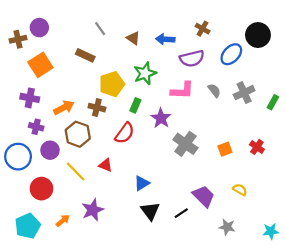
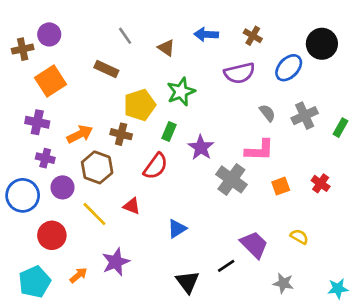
blue arrow: (165, 39) -> (206, 34), moved
pink L-shape: (182, 90) -> (259, 150), moved
black triangle: (150, 211) -> (188, 282), moved

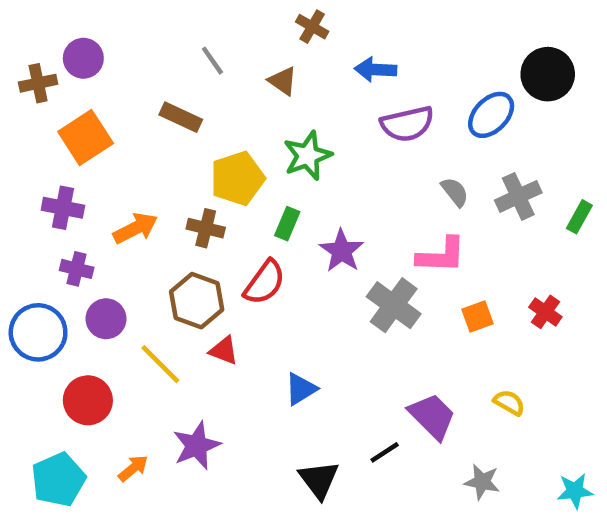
blue arrow: (206, 34) -> (376, 70), moved
brown cross: (253, 36) -> (312, 27), moved
brown hexagon: (97, 167) -> (197, 301), moved

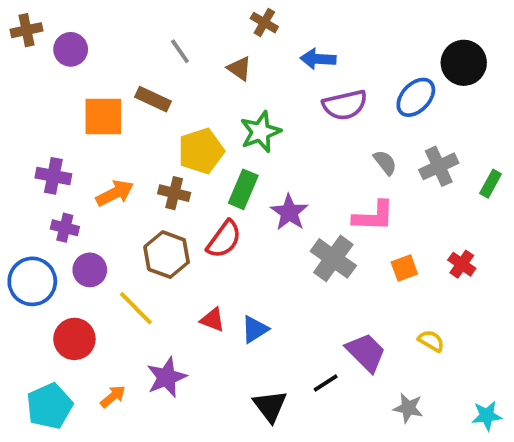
brown cross: (38, 83) -> (27, 30), moved
orange square: (86, 138) -> (103, 116), moved, turned 33
green rectangle: (287, 224) -> (243, 189), size x1.4
red triangle: (224, 350) -> (213, 320), moved

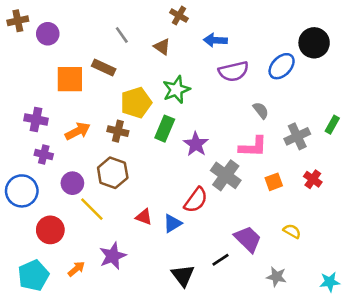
gray cross: (439, 166) -> (297, 136), moved
red semicircle: (224, 239) -> (196, 200), moved
purple circle: (90, 270) -> (72, 183), moved

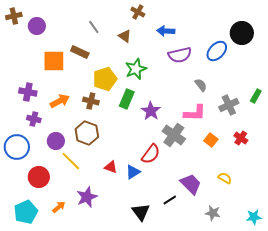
orange square: (274, 182) -> (211, 140), turned -32

